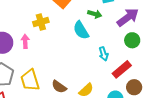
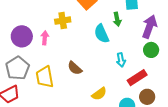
green arrow: (95, 14) -> (117, 19), turned 56
purple arrow: (128, 17) -> (149, 27), turned -40
brown semicircle: (59, 87) -> (75, 68), moved

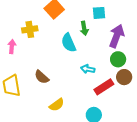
cyan arrow: (121, 60) -> (88, 69), turned 112
yellow semicircle: (99, 94) -> (57, 105), moved
brown circle: (147, 97) -> (124, 77), moved

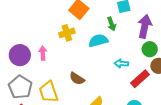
yellow cross: (30, 29) -> (67, 33), moved
cyan semicircle: (69, 43) -> (98, 41), turned 108

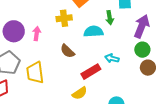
brown semicircle: (77, 79) -> (67, 51), moved
red rectangle: (140, 79) -> (91, 72), moved

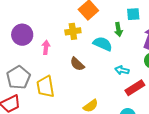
purple circle: (14, 31) -> (22, 35), moved
cyan semicircle: (93, 32) -> (103, 44), turned 30
red rectangle: (91, 72) -> (135, 88), moved

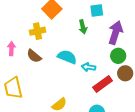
cyan semicircle: (103, 44) -> (67, 57), moved
brown semicircle: (77, 64) -> (34, 56), moved

